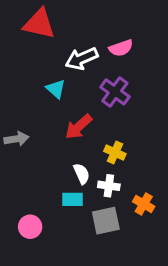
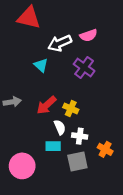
red arrow: (79, 127) -> (46, 105), moved
yellow cross: (115, 153) -> (71, 108), moved
pink circle: (30, 227) -> (22, 166), size x1.5

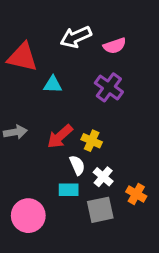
red triangle: (29, 18) -> (22, 57), moved
white arrow: (60, 43) -> (76, 37), moved
cyan triangle: (41, 65) -> (53, 85), turned -40
white cross: (80, 136) -> (103, 177), turned 32

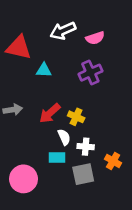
purple cross: (109, 87) -> (90, 73), turned 30
white cross: (103, 177) -> (86, 147), turned -35

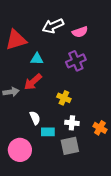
red triangle: (19, 48) -> (16, 40), turned -30
red arrow: (50, 113) -> (33, 82), moved
white semicircle: (64, 137) -> (35, 118), moved
orange cross: (113, 161) -> (100, 128), moved

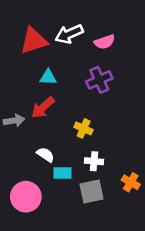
red triangle: (16, 40) -> (34, 41), moved
white semicircle: (35, 118) -> (45, 155), turned -32
orange cross: (100, 128) -> (131, 182), moved

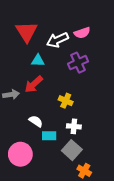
white arrow: (69, 34) -> (57, 40), moved
red triangle: (34, 41) -> (27, 32), turned -45
orange cross: (131, 182) -> (84, 171), moved
gray square: (91, 191) -> (72, 150), turned -36

